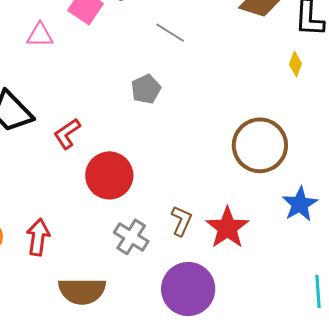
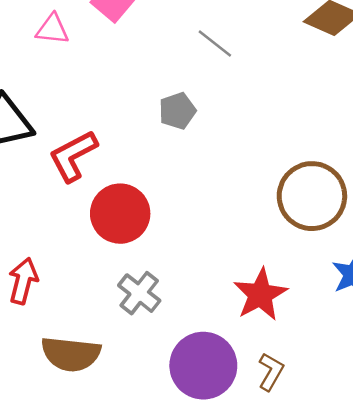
red L-shape: (67, 134) -> (73, 156), size x1.4
brown L-shape: (181, 221) -> (271, 372), moved

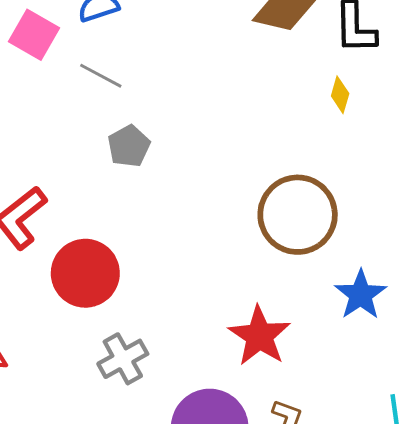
gray line: (215, 44) -> (101, 76), moved
gray cross: (139, 293) -> (123, 359), turned 33

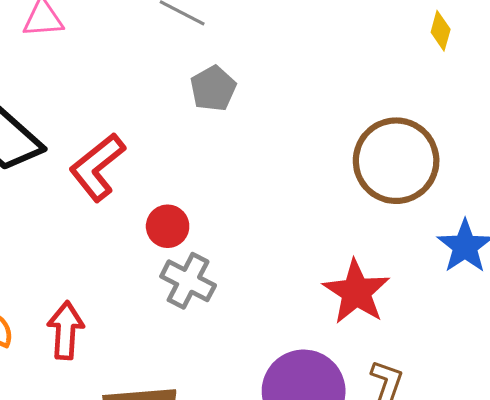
red circle: (85, 273) -> (168, 226), size x0.6
gray cross: (123, 359) -> (188, 281), moved, turned -33

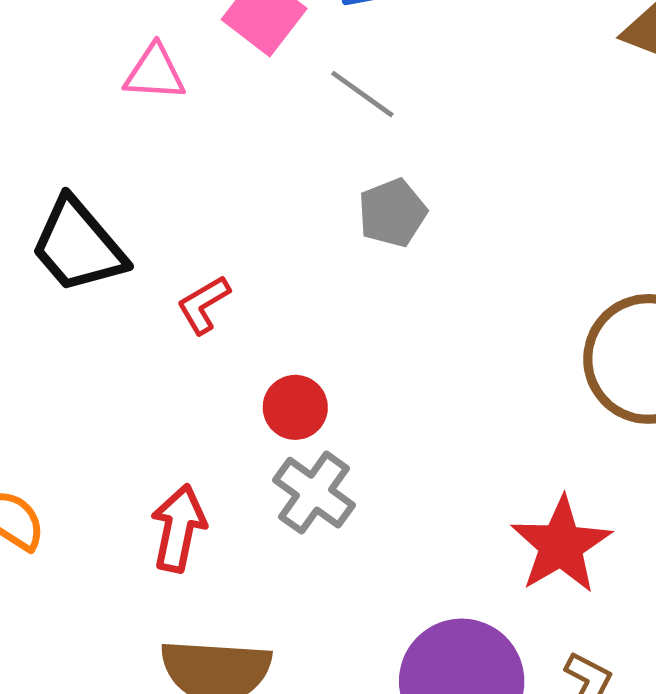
red L-shape: (97, 167) -> (203, 305), size x0.6
red arrow: (66, 330) -> (179, 528), moved

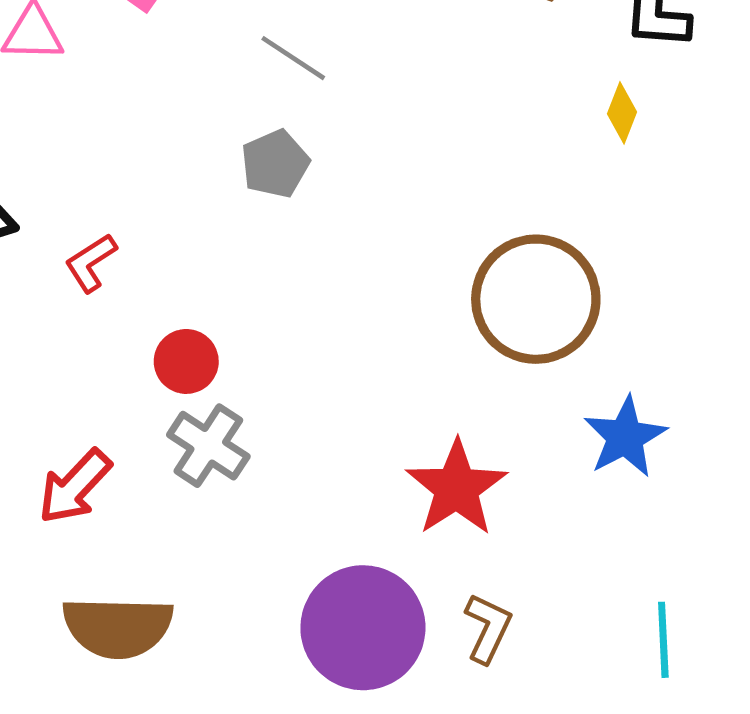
gray line: (362, 94) -> (293, 58), moved
red arrow: (179, 528) -> (75, 487), turned -146

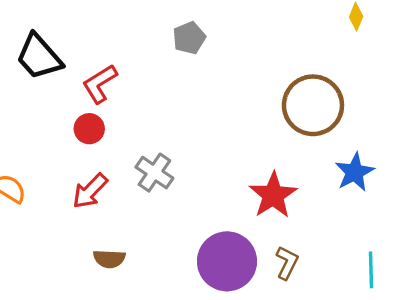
red L-shape: (91, 263) -> (100, 84), size x1.4
red circle: (186, 361) -> (89, 129), moved
brown semicircle: (118, 627) -> (109, 259), size x0.6

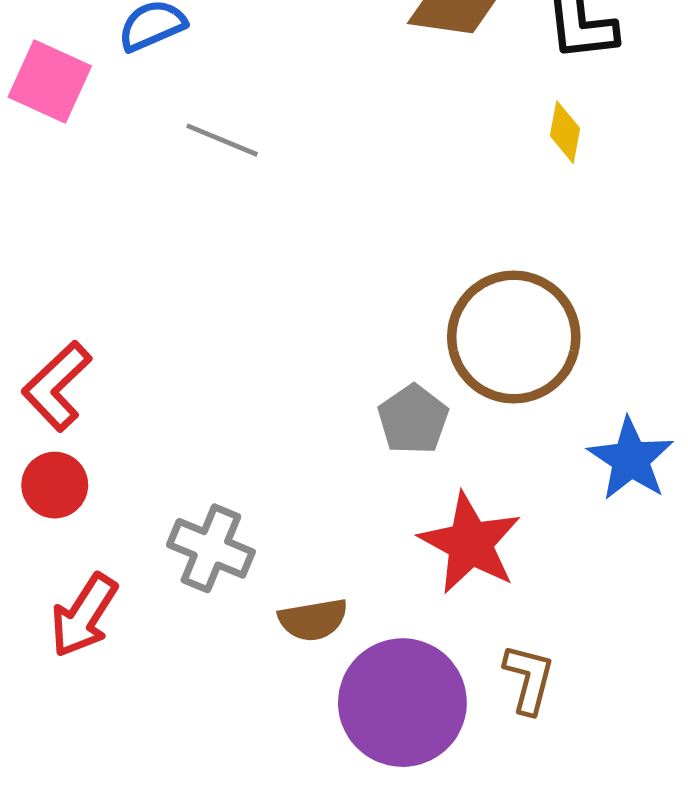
gray pentagon: (189, 38) -> (413, 419), moved
brown semicircle: (109, 259) -> (313, 620), moved

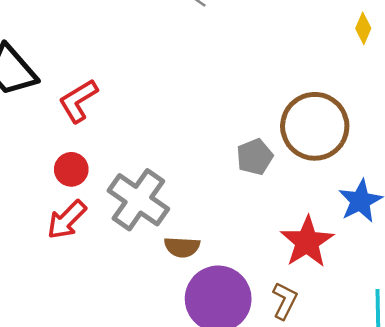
red circle: (55, 485) -> (71, 169), moved
red star: (470, 543) -> (307, 242), moved
gray cross: (211, 548) -> (138, 200), size x1.4

